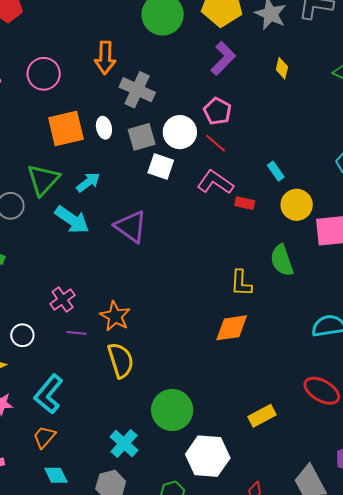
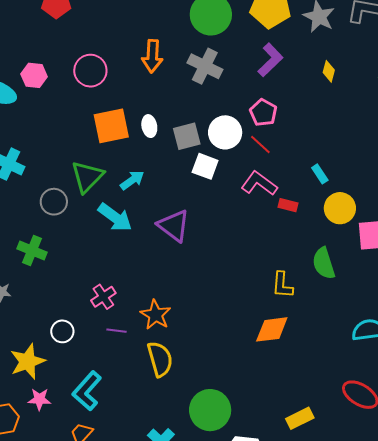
gray cross: (137, 90) -> (205, 66), moved

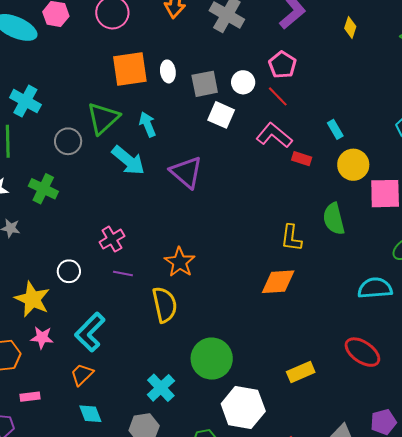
white circle: (225, 132) -> (243, 82), size x0.7
cyan arrow: (132, 180) -> (148, 124), turned -80
orange star: (155, 315) -> (180, 262), moved
yellow star: (28, 361) -> (32, 299), turned -30

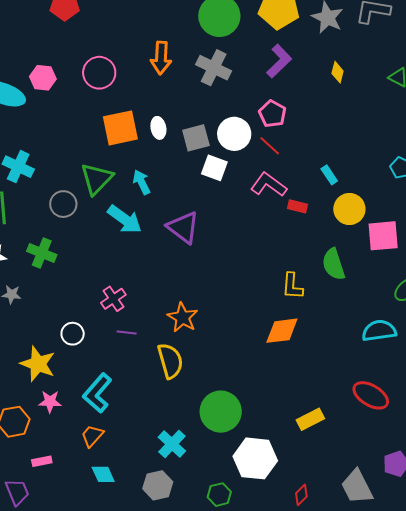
white circle: (243, 82) -> (234, 134), size x1.4

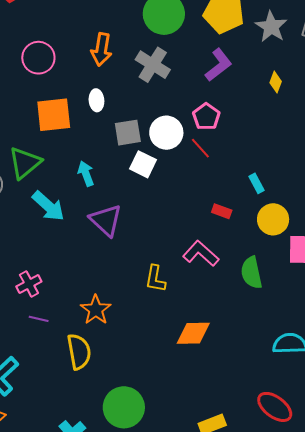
white ellipse: (158, 128) -> (96, 100), moved
cyan arrow: (142, 182) -> (86, 174), moved
pink L-shape: (269, 185) -> (201, 253), moved
yellow L-shape: (292, 286) -> (155, 279), moved

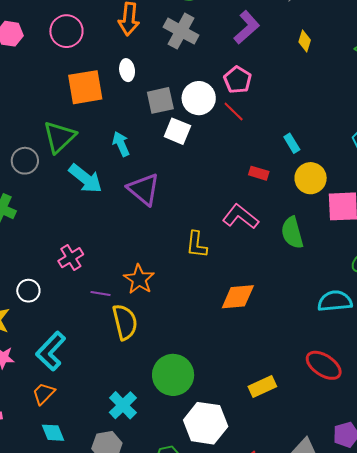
purple line: (39, 319) -> (100, 294), moved

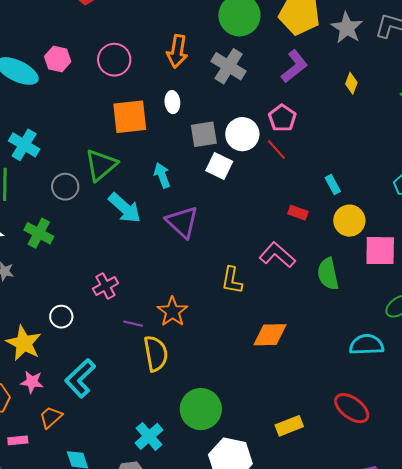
orange trapezoid: (44, 394) -> (51, 417), moved

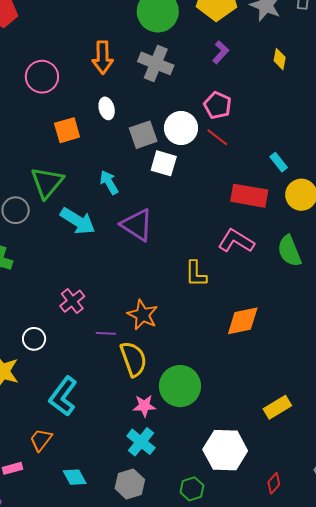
purple L-shape: (294, 66) -> (221, 52), size x0.7
orange square: (130, 117) -> (67, 130), size x0.7
red rectangle: (298, 213) -> (249, 196), size x1.8
pink star: (32, 382) -> (144, 406), moved
green circle: (201, 409) -> (180, 386), moved

